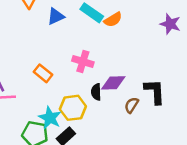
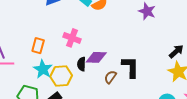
orange rectangle: (43, 73) -> (38, 46), turned 63
cyan star: (50, 118) -> (43, 69), moved

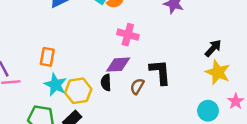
pink cross: (72, 38) -> (128, 35), moved
black semicircle: (81, 64) -> (106, 83), moved

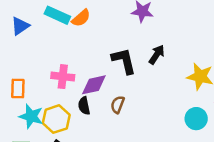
pink cross: (128, 35) -> (63, 77), moved
black arrow: (213, 48) -> (157, 55), moved
black L-shape: (160, 72) -> (124, 61), moved

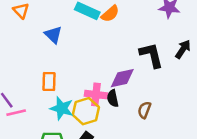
blue triangle: (20, 26) -> (53, 35), moved, turned -42
pink cross: (63, 77) -> (96, 95), moved
brown semicircle: (118, 105) -> (144, 110), moved

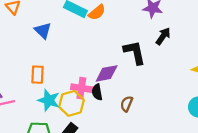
black arrow: (183, 49) -> (163, 36), moved

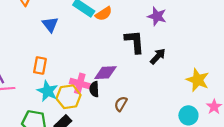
black arrow: (163, 36) -> (158, 56), moved
black L-shape: (135, 52) -> (135, 42), moved

